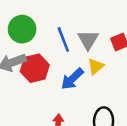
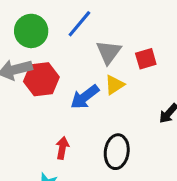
blue line: (63, 40) -> (79, 24), moved, turned 55

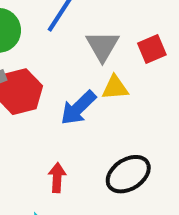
yellow triangle: (114, 85) -> (115, 88), turned 35
black ellipse: (117, 152) -> (128, 174), turned 56

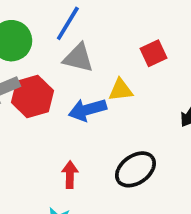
gray triangle: (102, 46) -> (78, 58), moved, turned -44
blue arrow: (78, 108) -> (87, 110), turned 30

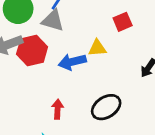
gray triangle: (78, 58) -> (53, 21), moved

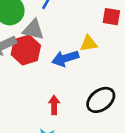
gray triangle: (53, 21) -> (33, 30), moved
red square: (123, 22) -> (111, 17), turned 36

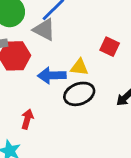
gray triangle: (33, 30) -> (44, 30), moved
black ellipse: (101, 100) -> (79, 94), moved

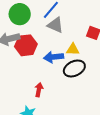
gray triangle: (44, 30) -> (55, 25), moved

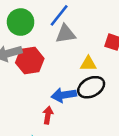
gray triangle: (55, 25) -> (66, 34), turned -30
blue arrow: (54, 57) -> (64, 95), moved

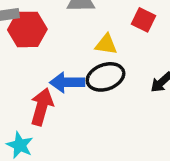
red arrow: (48, 115) -> (42, 107), size x1.5

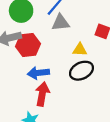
blue arrow: (67, 82) -> (38, 73), moved

